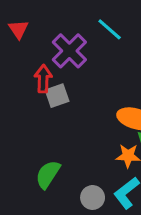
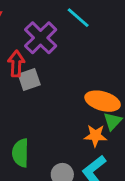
green semicircle: (48, 174) -> (21, 153), turned -32

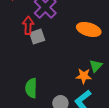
orange ellipse: (103, 101) -> (89, 29), moved

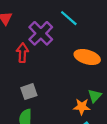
gray square: (37, 37) -> (29, 92), moved

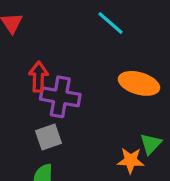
purple cross: (41, 33) -> (60, 97), moved, turned -35

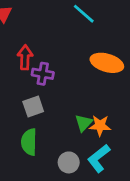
purple cross: (60, 97) -> (43, 74), size x0.7
green triangle: (151, 144) -> (84, 123), moved

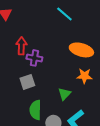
orange star: (100, 126) -> (84, 76), moved
green semicircle: (29, 142) -> (35, 110), moved

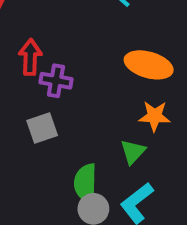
green triangle: (64, 94) -> (133, 152), moved
green semicircle: (35, 110) -> (86, 183), moved

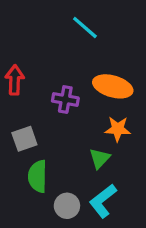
purple cross: (56, 81) -> (65, 99), moved
green semicircle: (86, 183) -> (38, 176), moved

